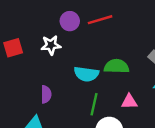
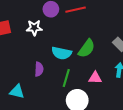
green semicircle: (117, 66) -> (87, 48), turned 120
purple semicircle: (46, 94) -> (39, 69), moved

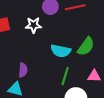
purple semicircle: (39, 69) -> (23, 70), moved

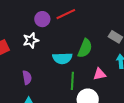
purple semicircle: (23, 70) -> (27, 78), moved

